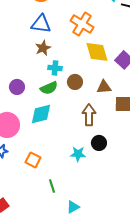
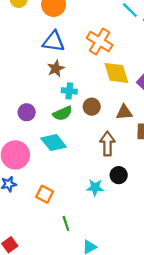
cyan diamond: (41, 114) -> (54, 143), turned 65

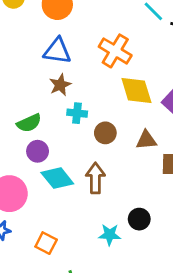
purple circle: (27, 112) -> (38, 151), moved
green semicircle: (63, 113) -> (29, 123), moved
brown arrow: (107, 144) -> (95, 178), moved

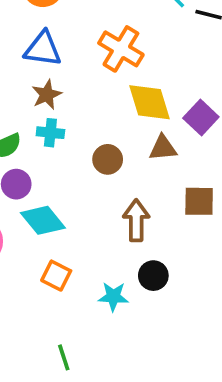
cyan cross: (77, 113) -> (50, 133), moved
brown triangle: (146, 140) -> (163, 148), moved
brown arrow: (95, 178) -> (136, 220), moved
orange square: (46, 243) -> (56, 276), moved

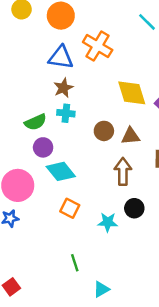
orange cross: (121, 49) -> (98, 46), moved
brown triangle: (163, 148) -> (131, 136), moved

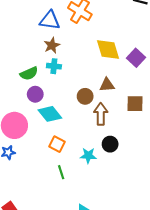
brown circle: (104, 131) -> (85, 96), moved
green line: (75, 263) -> (61, 172), moved

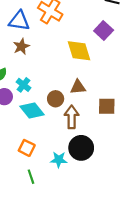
purple square: (136, 58) -> (104, 30), moved
cyan cross: (54, 66) -> (24, 85), moved, turned 32
cyan diamond: (50, 114) -> (32, 111), moved
black circle: (110, 144) -> (81, 148), size x1.5

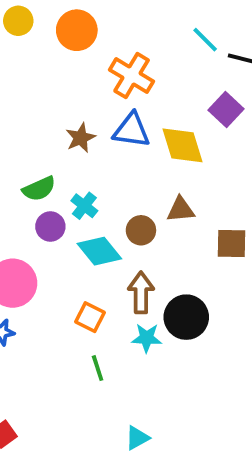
blue triangle: (19, 21) -> (132, 130), moved
brown arrow: (72, 117) -> (141, 293), moved

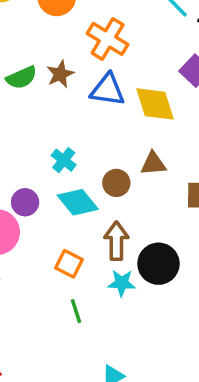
brown star: (81, 138) -> (60, 74), moved
green semicircle: (39, 189) -> (22, 78), moved
purple circle: (50, 227) -> (25, 202), moved

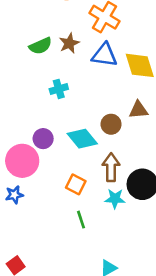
cyan cross: (64, 160) -> (59, 89), moved, turned 36

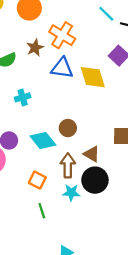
brown star: (69, 43) -> (35, 48), moved
brown triangle: (138, 110) -> (92, 154), moved, turned 36

